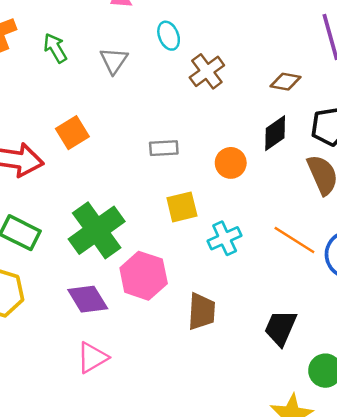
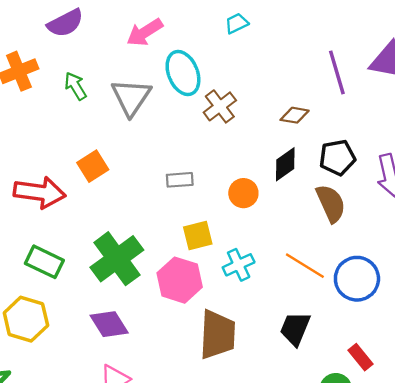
cyan ellipse: (169, 36) -> (183, 73), size x1.6
gray triangle: (114, 61) -> (131, 97), size x1.5
pink hexagon: (144, 276) -> (180, 280), moved
brown trapezoid: (202, 311) -> (218, 335), size x1.4
black trapezoid: (281, 328) -> (295, 329), moved

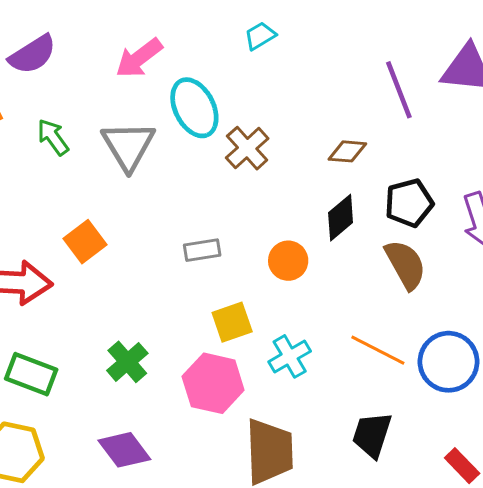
green cross: (117, 259) -> (127, 362), size x0.6

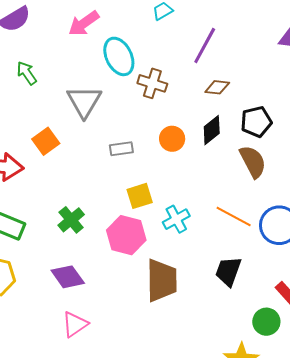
purple line: (399, 90) -> (205, 46), moved, turned 48
gray triangle: (128, 146) -> (84, 101), moved
brown cross: (247, 148) -> (152, 83), turned -32
orange circle: (288, 261) -> (172, 139), moved

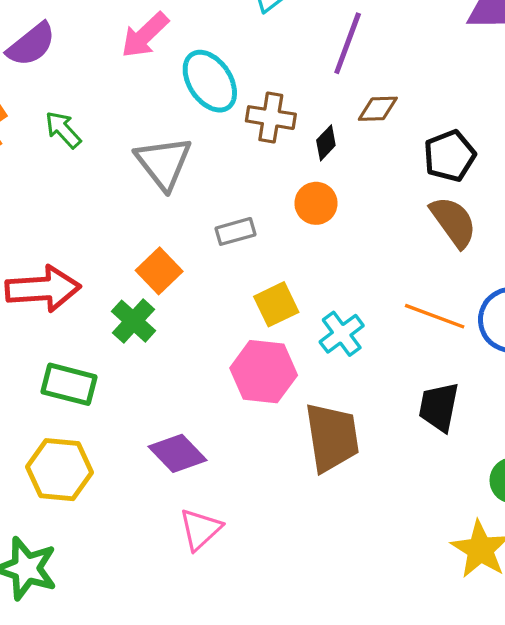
black diamond: (212, 130) -> (326, 143), moved, size x0.7
orange square: (46, 141) -> (159, 271), moved
green cross: (71, 220) -> (133, 321), moved

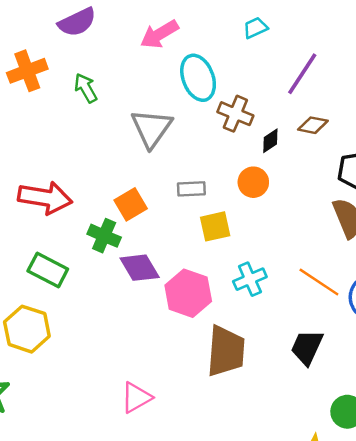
yellow square: (276, 304) -> (215, 226), moved
green cross: (133, 321) -> (104, 236), turned -32
purple diamond: (177, 453) -> (140, 268), moved
pink triangle: (200, 529) -> (136, 398), moved

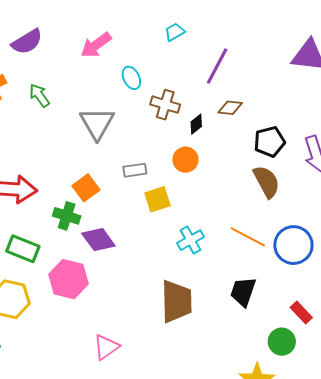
cyan ellipse: (198, 78) -> (131, 78), size x0.6
pink hexagon: (188, 293) -> (68, 279), moved

